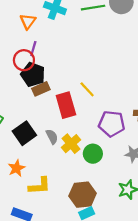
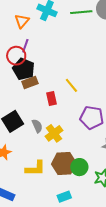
red rectangle: (66, 105) -> (52, 98), size x0.6
green circle: (93, 154) -> (79, 167), moved
yellow L-shape: (40, 186) -> (35, 168), moved
brown hexagon: (83, 195) -> (64, 164), moved

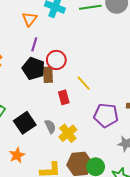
red circle: (16, 56) -> (56, 60), moved
brown rectangle: (30, 82) -> (48, 75), moved, turned -70

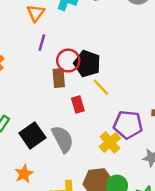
black pentagon: (34, 68) -> (87, 64), moved
gray semicircle: (50, 126) -> (63, 139), size x1.6
yellow cross: (68, 133) -> (110, 142), moved

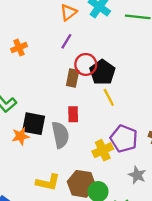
red rectangle: (78, 105) -> (73, 114), moved
black square: (32, 135) -> (34, 124), turned 30
orange star: (24, 174) -> (21, 136), moved

